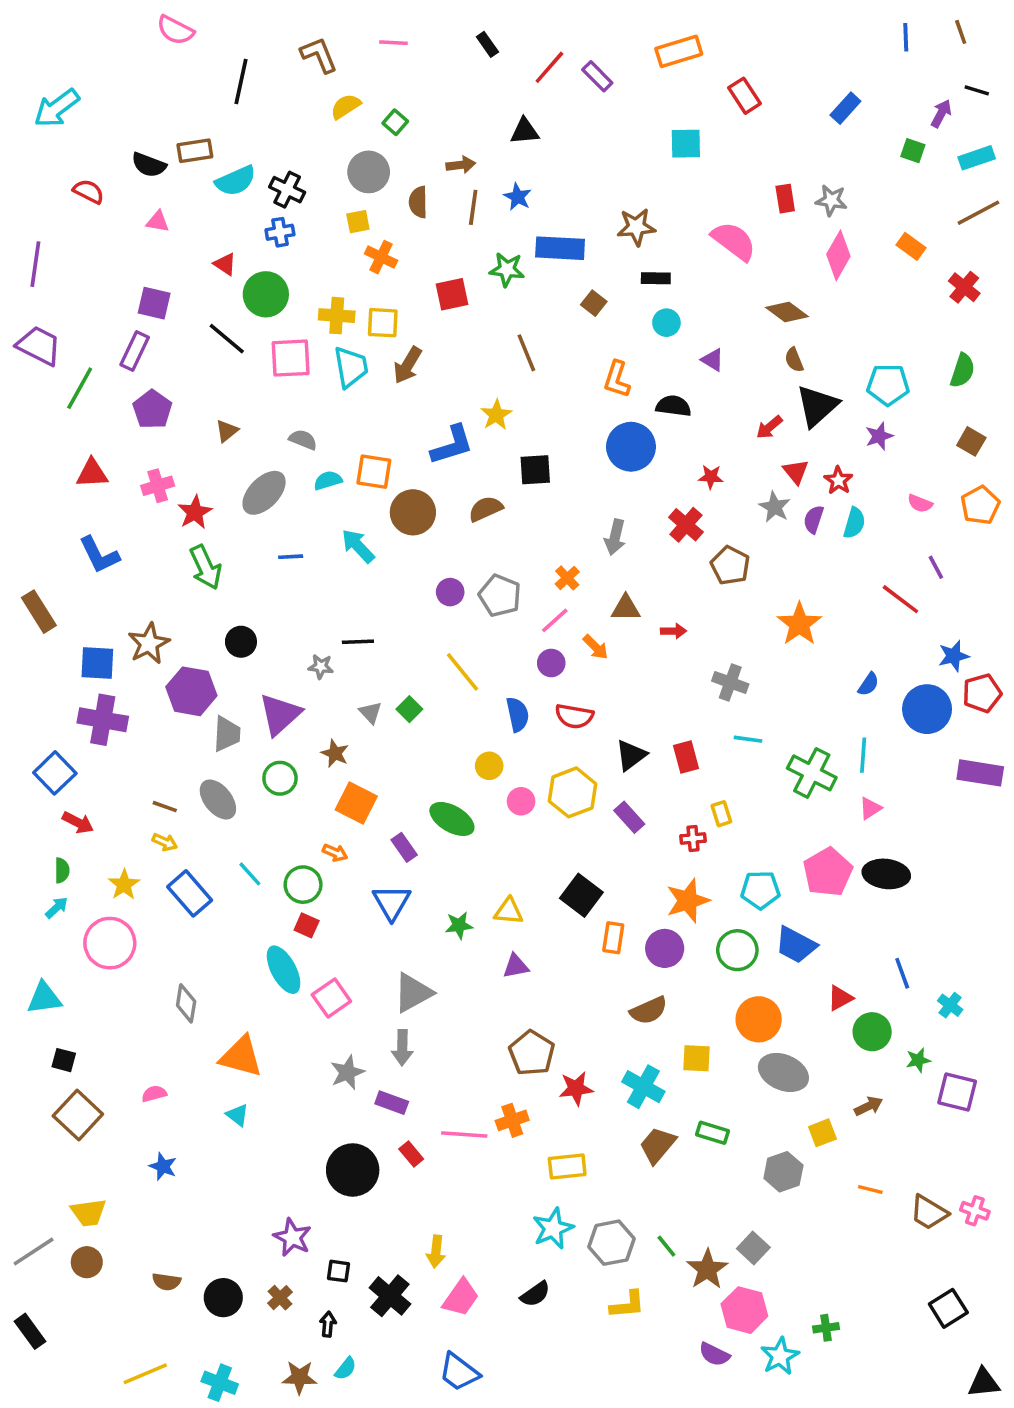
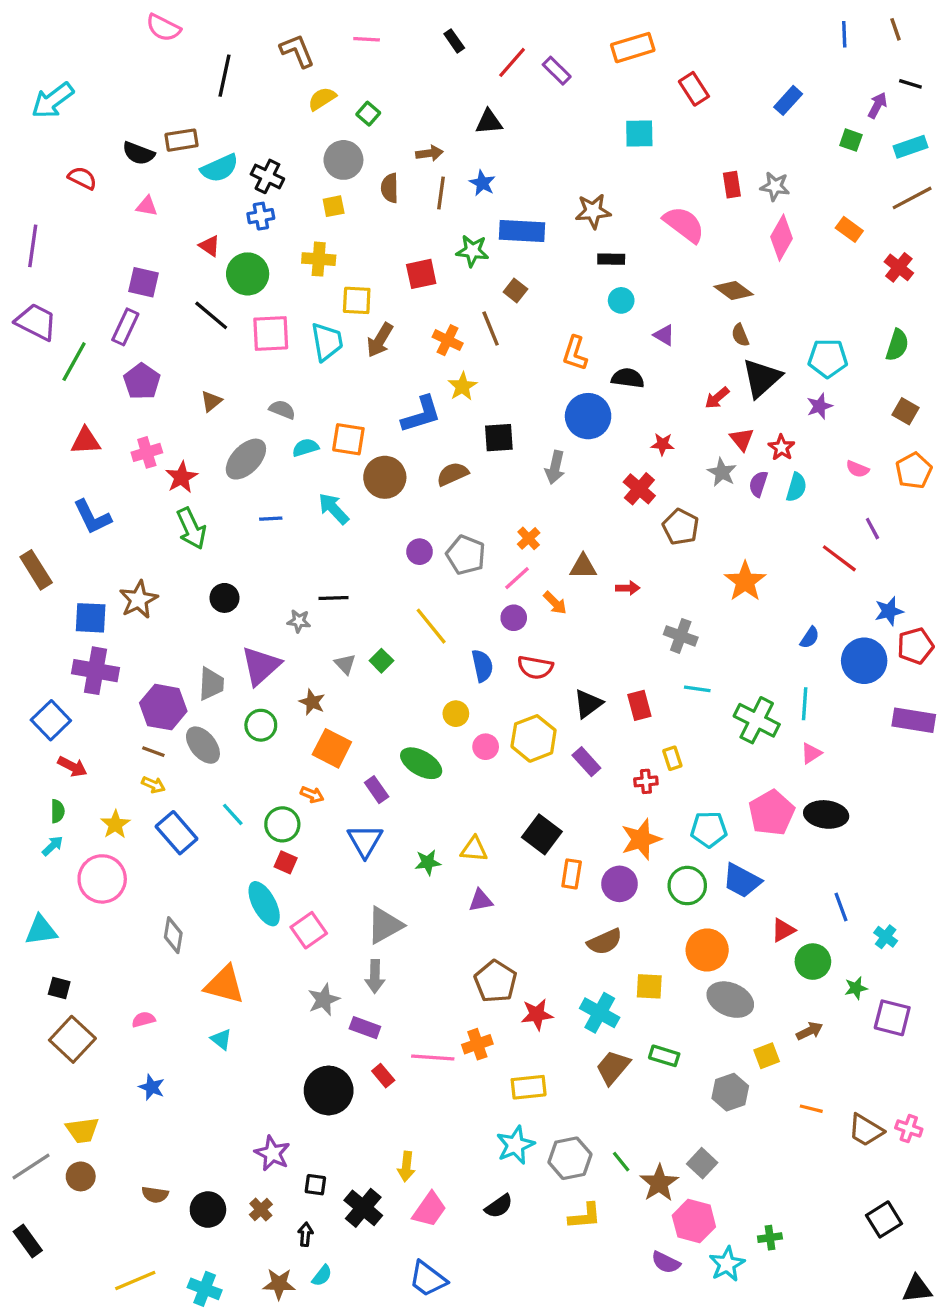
orange cross: (381, 257) -> (448, 340), moved
brown square: (594, 303) -> (515, 290), moved
yellow cross: (337, 316) -> (319, 259), moved
gray arrow: (615, 537) -> (555, 467), moved
purple hexagon: (191, 691) -> (163, 707), moved

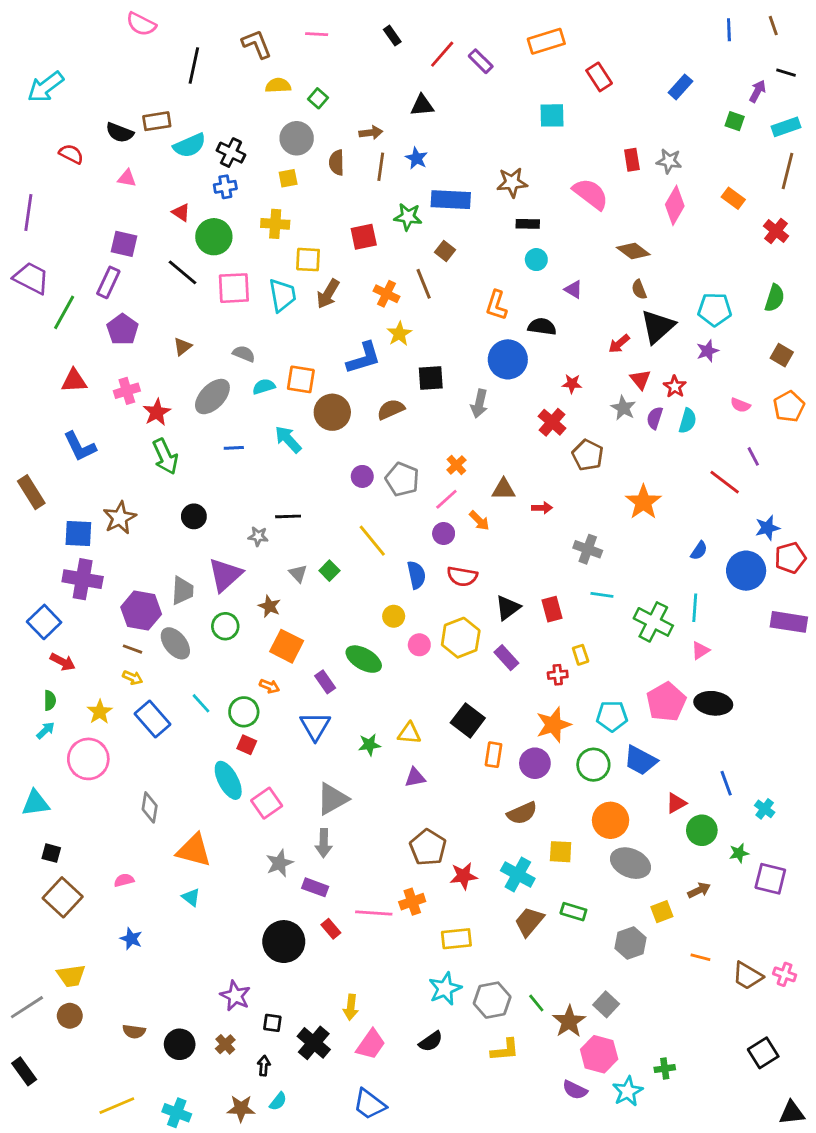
yellow semicircle: (322, 99) -> (278, 85), turned 30
brown line: (912, 198) -> (787, 171), turned -48

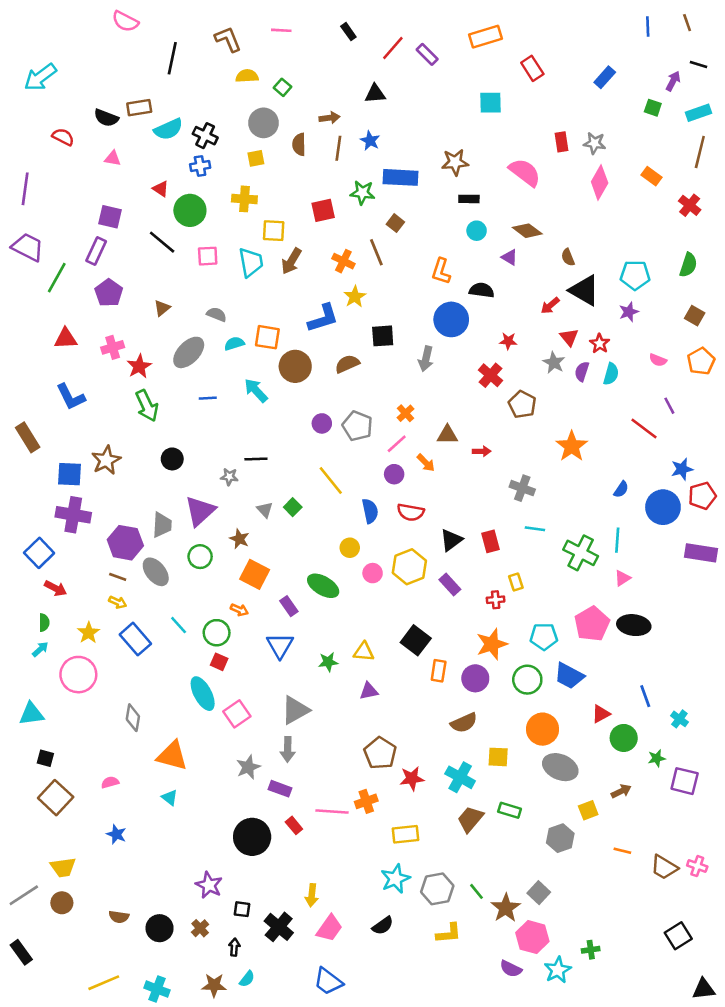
brown diamond: (633, 251) -> (527, 231), moved
pink square: (234, 288) -> (208, 256), size x0.7
black triangle: (658, 327) -> (584, 290), turned -48

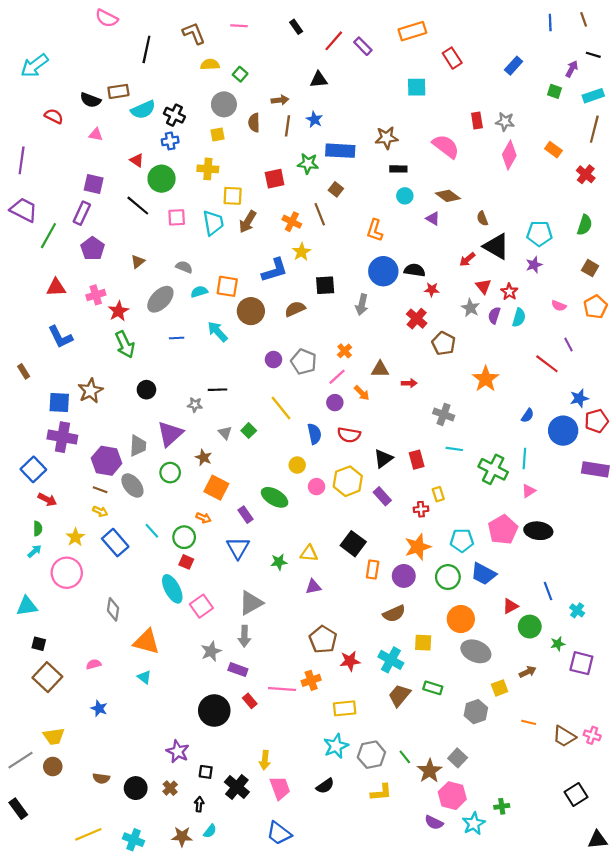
black semicircle: (482, 290) -> (415, 270), moved
brown rectangle: (28, 437) -> (24, 371), size x0.6
pink trapezoid: (329, 928) -> (280, 788), turned -55

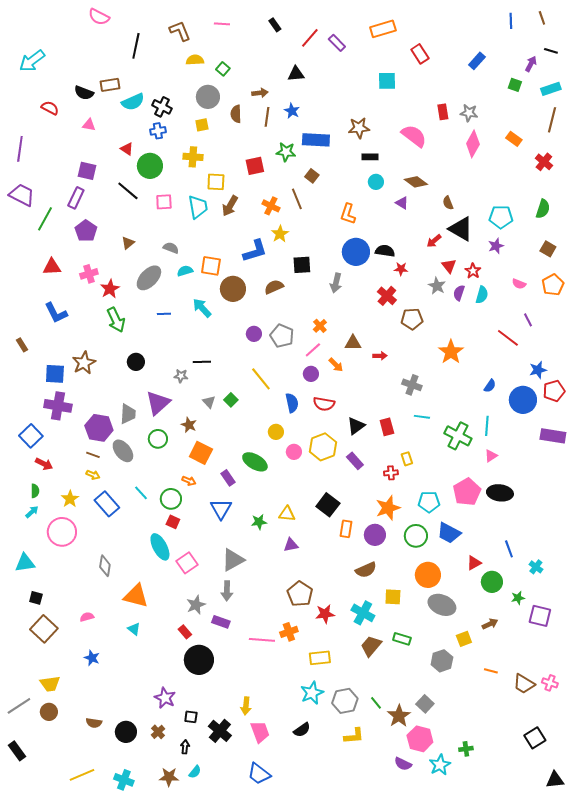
brown pentagon: (444, 343) -> (412, 319), turned -30
red rectangle: (250, 701) -> (185, 632), moved

